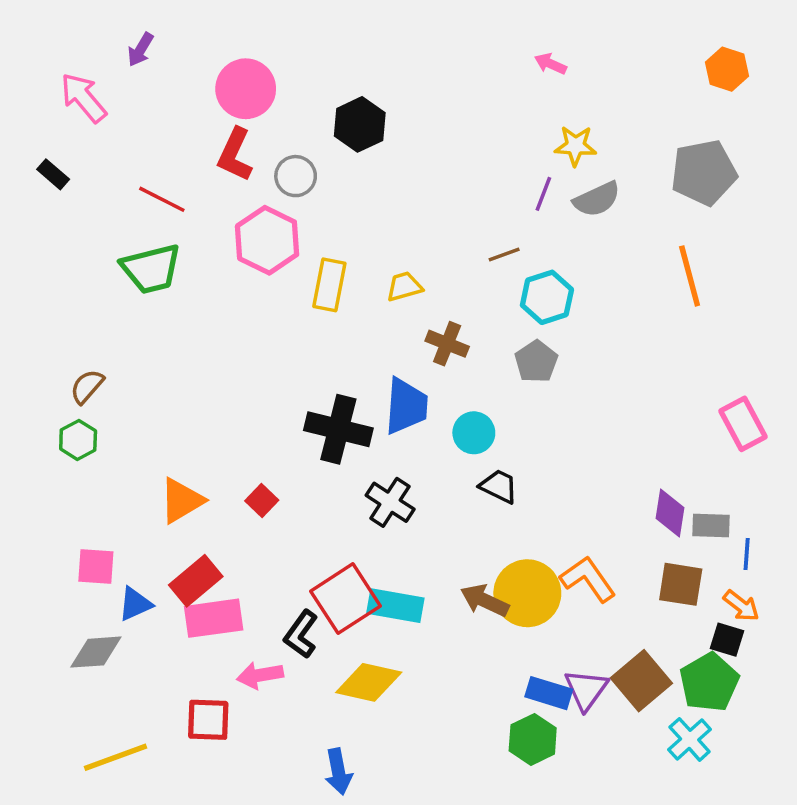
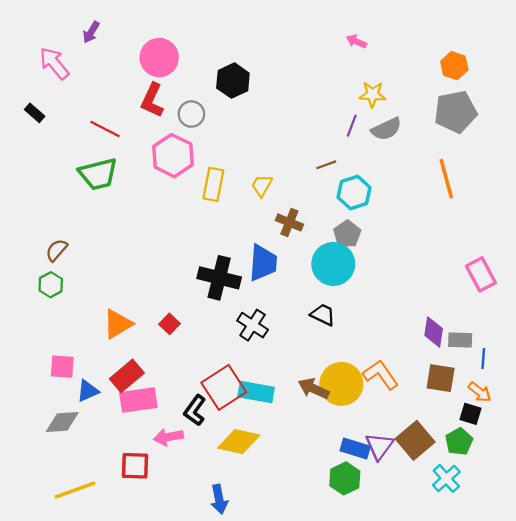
orange hexagon: (727, 69) -> (454, 66), moved
yellow trapezoid: (404, 287) -> (262, 186), turned -45
cyan circle: (474, 433) -> (333, 264), moved, size x1.6
green pentagon: (709, 682) -> (459, 442), size x0.7

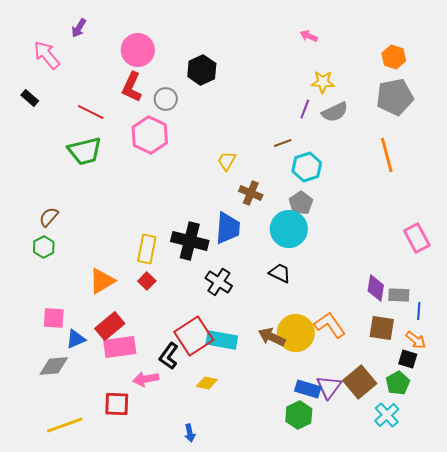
yellow rectangle: (213, 184) -> (147, 249), moved
yellow diamond: (239, 442) -> (207, 383), size x0.6
blue arrow: (219, 499) -> (190, 433), size x0.7

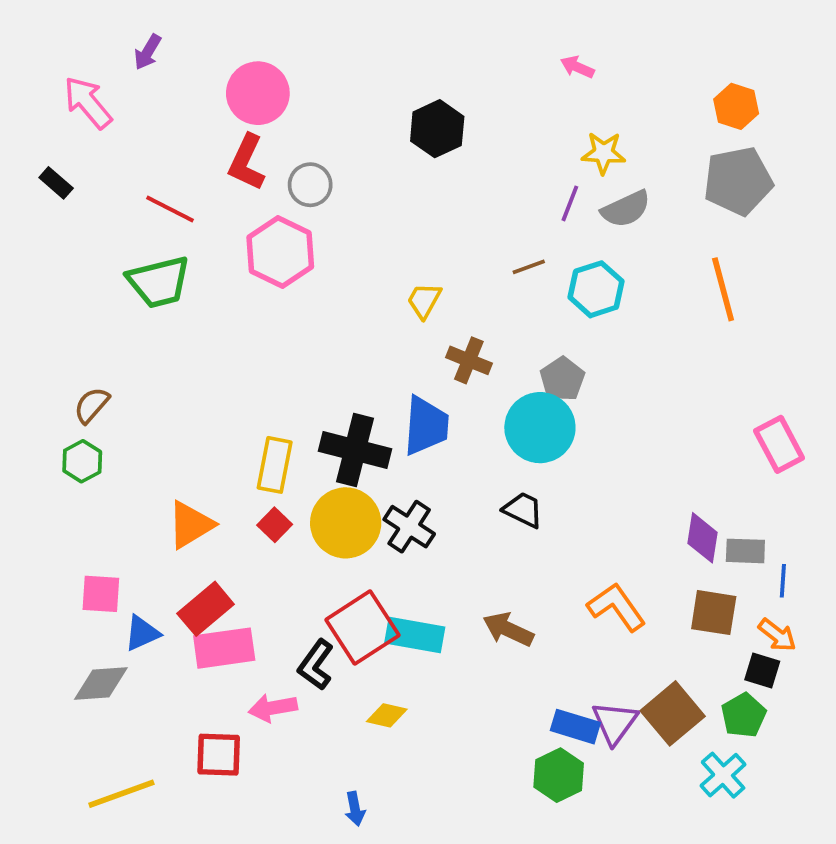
black hexagon: (202, 70) -> (437, 129), moved
cyan hexagon: (307, 167) -> (596, 289), moved
yellow circle: (296, 333) -> (346, 523), moved

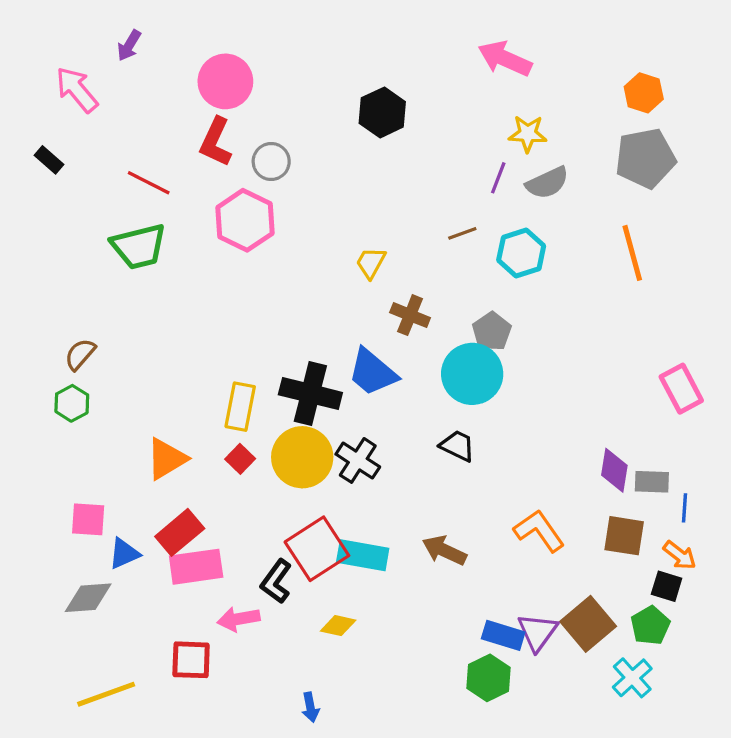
pink arrow: (577, 67) -> (505, 59), size x1.8
blue trapezoid: (426, 426) -> (372, 372), turned 126

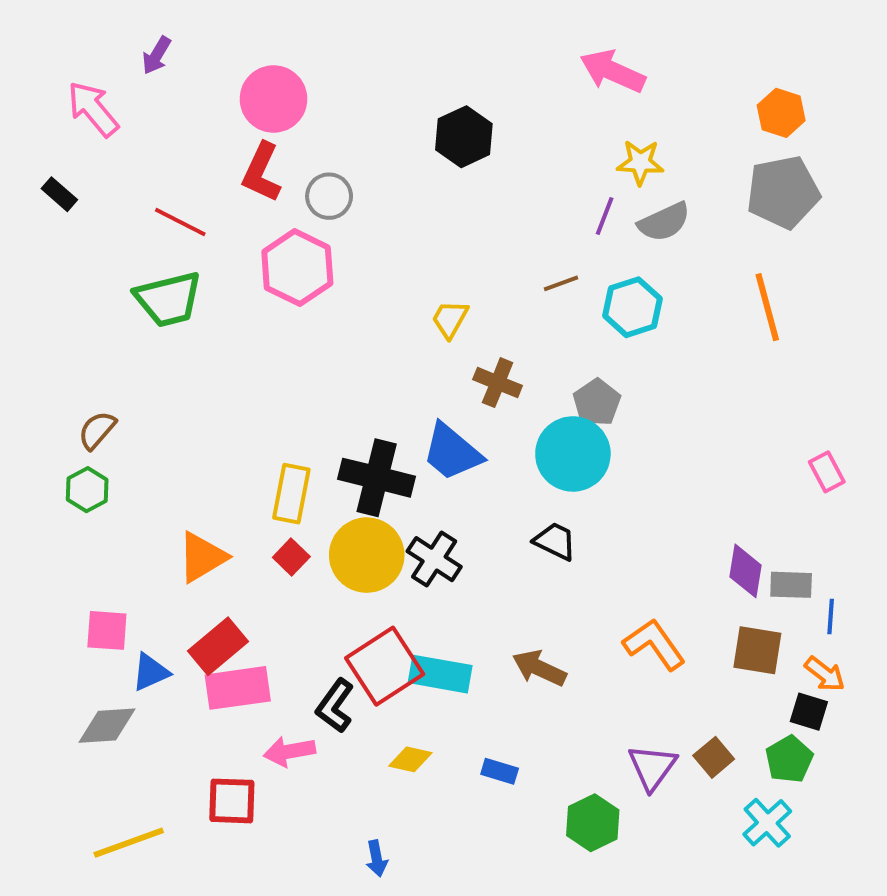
pink rectangle: (681, 389) -> (827, 472), size x0.7
brown square: (588, 624) -> (714, 757), size x0.6
blue rectangle: (503, 635) -> (500, 771), moved, size x0.7

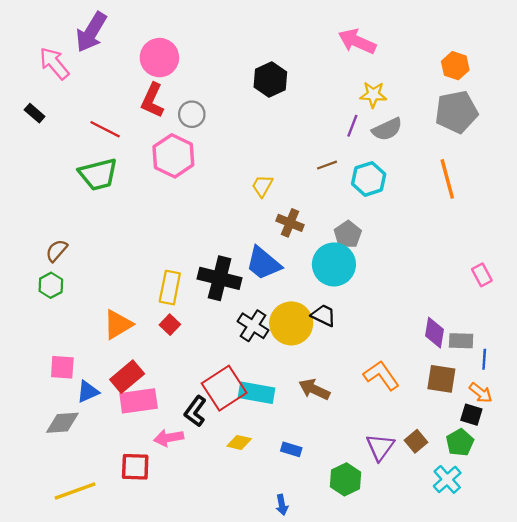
purple arrow: (157, 55) -> (91, 32), size x1.8
yellow circle: (367, 555) -> (291, 323), moved
blue arrow: (377, 858) -> (282, 505), moved

